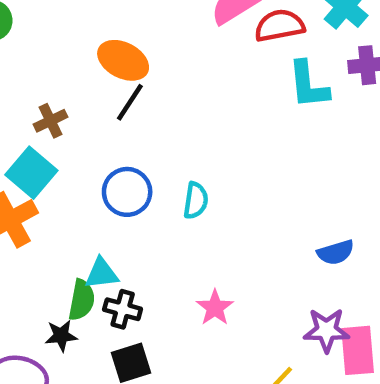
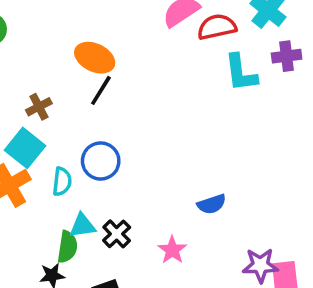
cyan semicircle: (196, 201) -> (62, 182), moved
blue semicircle: (336, 252) -> (212, 204), moved
black cross: (123, 309) -> (117, 234), moved, turned 32

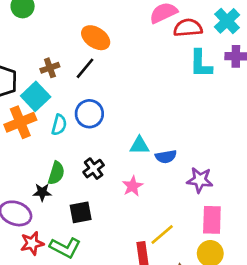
black line: (101, 90) -> (85, 68), moved
cyan triangle: (82, 226) -> (139, 145), moved
purple star: (260, 265) -> (200, 180), moved

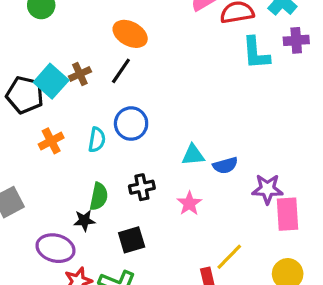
cyan square: (36, 96) -> (51, 81), moved
orange cross: (20, 122) -> (51, 141), size x0.7
black cross: (94, 169) -> (142, 187), turned 30
pink rectangle: (212, 220) -> (288, 214), moved

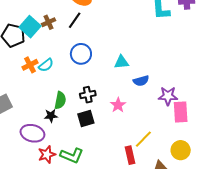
cyan semicircle: (97, 140) -> (46, 65), moved, turned 42
cyan triangle: (193, 155) -> (121, 62), moved
black square: (132, 240) -> (86, 118), moved

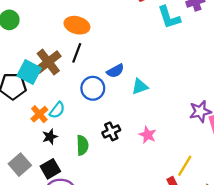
brown cross: (48, 22) -> (48, 62), size x1.6
blue semicircle: (141, 81) -> (115, 71), moved
black star: (51, 116) -> (50, 137), moved
black square: (86, 118) -> (50, 169), moved

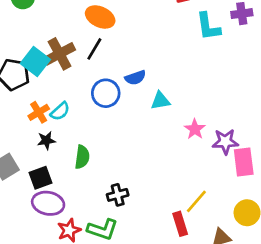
black cross: (111, 131) -> (118, 195), moved
pink star: (148, 135) -> (195, 129), moved

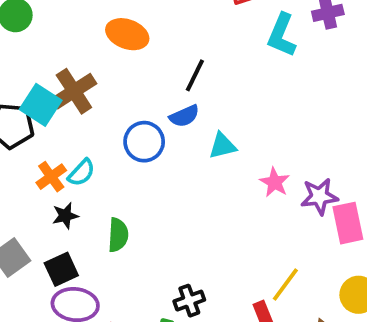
cyan L-shape: (208, 27) -> (282, 35), turned 36
black line: (94, 49) -> (195, 75), moved
black cross: (118, 195) -> (189, 301), moved

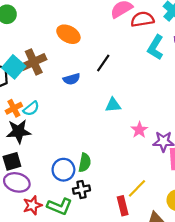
blue semicircle: (184, 116) -> (72, 79), moved
blue circle: (144, 142) -> (63, 170), moved
black star: (65, 216) -> (19, 131), size x1.6
green semicircle: (118, 235) -> (85, 163), moved

